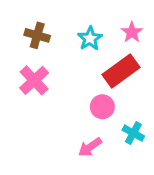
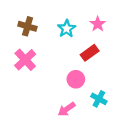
red rectangle: (121, 71) -> (90, 53), size x0.7

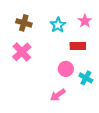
red rectangle: (90, 53) -> (78, 46), turned 35
cyan cross: (99, 99) -> (86, 78), moved

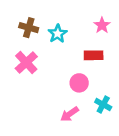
cyan star: (58, 25) -> (58, 34), moved
cyan cross: (86, 78) -> (103, 105), moved

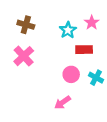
cyan star: (58, 34) -> (68, 30), moved
cyan cross: (103, 105) -> (96, 78), moved

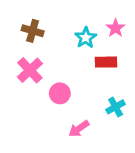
pink circle: (71, 74) -> (60, 93), moved
cyan cross: (96, 78) -> (116, 107), moved, turned 32

